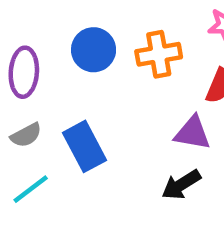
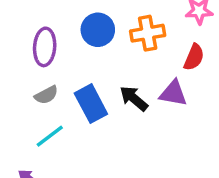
black arrow: (181, 185) -> (134, 98), moved, turned 72

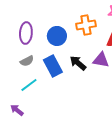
blue circle: (98, 30) -> (57, 36), moved

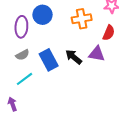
blue circle: (57, 36) -> (43, 15), moved
purple arrow: (17, 110) -> (12, 104), turned 32

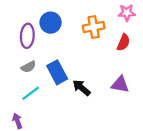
purple triangle: (97, 54) -> (120, 84), moved
black arrow: (74, 57) -> (81, 88), moved

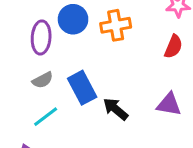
orange cross: (94, 27) -> (116, 25), moved

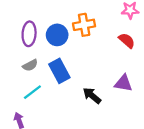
blue circle: (73, 19) -> (57, 35), moved
red semicircle: (173, 47) -> (127, 41), turned -72
black arrow: (116, 109) -> (92, 96), moved

